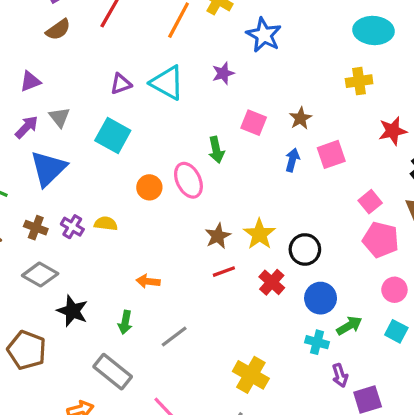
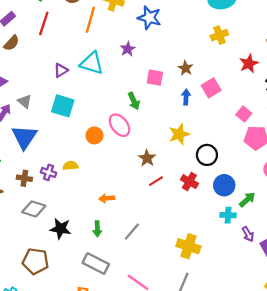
yellow star: (259, 234) -> (179, 134), moved, turned 30

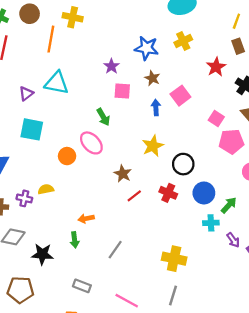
blue star: (149, 18) -> (146, 48), moved
purple star: (128, 49) -> (111, 66), moved
green arrow: (97, 229) -> (75, 240), moved
gray rectangle: (96, 264) -> (82, 286), size x0.7

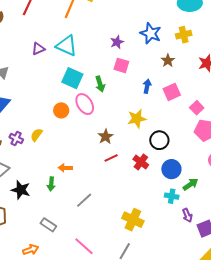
brown star: (152, 78) -> (168, 61), moved
pink square: (180, 96) -> (172, 92), moved
cyan square: (32, 129) -> (72, 78), moved
yellow semicircle: (46, 189) -> (36, 135), turned -56

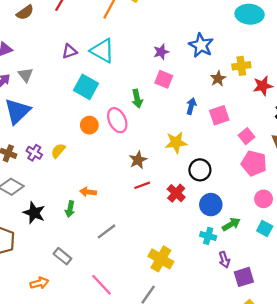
yellow cross: (184, 35) -> (241, 66), moved
cyan square: (72, 78) -> (86, 87), moved

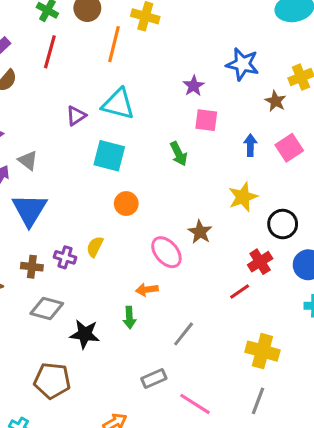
pink ellipse: (117, 120) -> (166, 252), moved
red line: (142, 185) -> (240, 291), moved
red cross: (176, 193) -> (260, 262), turned 30
gray rectangle: (62, 256) -> (154, 378), moved, turned -48

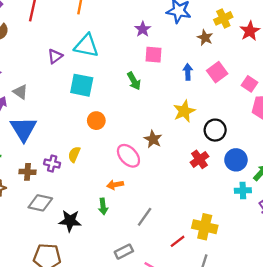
red line: (240, 291) -> (178, 241), moved

